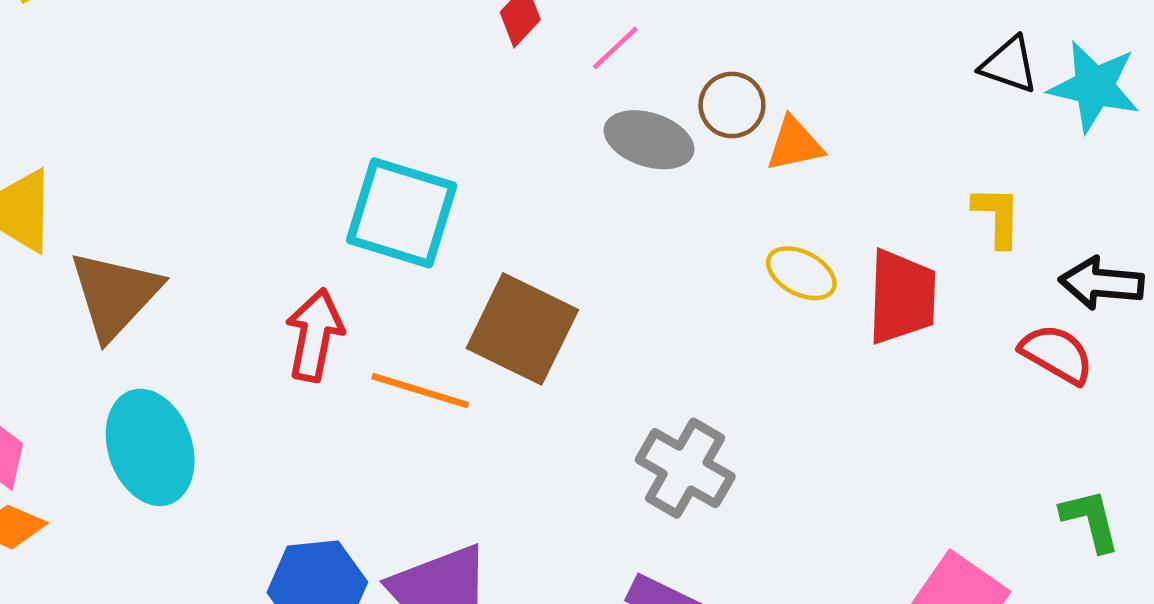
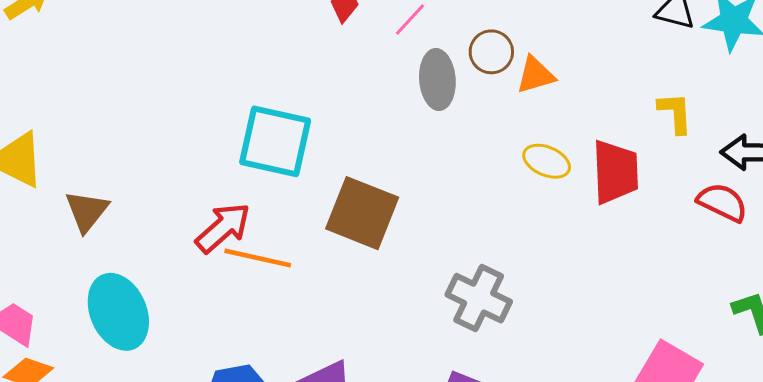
gray ellipse: (649, 140) -> (437, 79), turned 72
brown triangle: (115, 295) -> (87, 211), size x0.7
red arrow: (315, 335) -> (223, 228), turned 42
orange line: (420, 391) -> (258, 258), moved

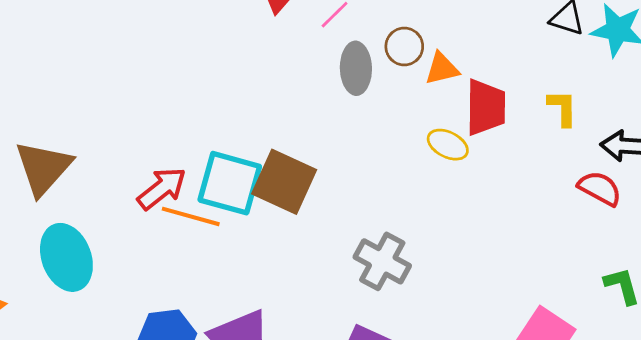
cyan square: (275, 141) -> (230, 183), moved
red trapezoid: (615, 172) -> (486, 107), moved
brown triangle: (87, 211) -> (43, 168), size x1.5

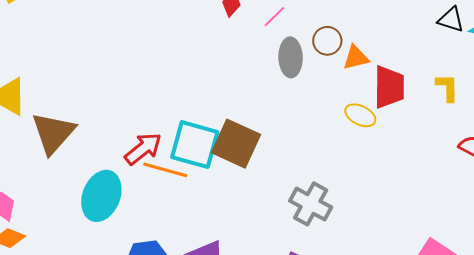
cyan ellipse: (66, 257) -> (101, 196), moved, turned 42

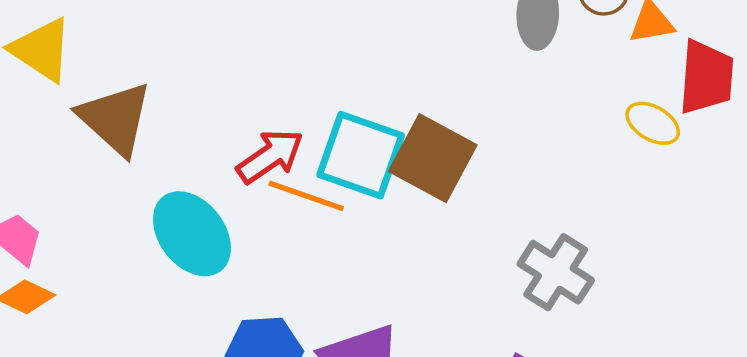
brown triangle: (53, 133) -> (115, 118), turned -33
cyan ellipse: (101, 196) -> (192, 234), turned -63

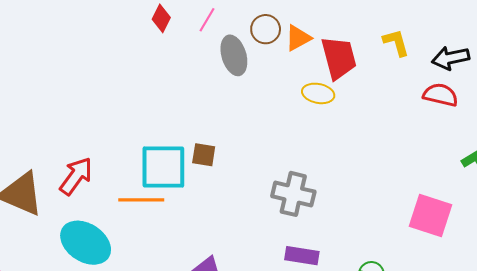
red arrow: (270, 156) -> (76, 176), moved
brown square: (433, 158) -> (204, 155), size x0.5

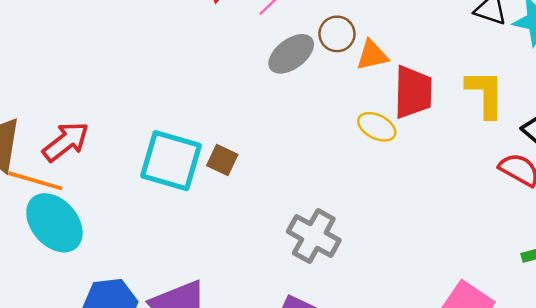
yellow L-shape: (396, 43) -> (485, 94), size x1.4
gray ellipse: (234, 55) -> (291, 54), turned 54
orange line: (141, 200) -> (35, 181), moved

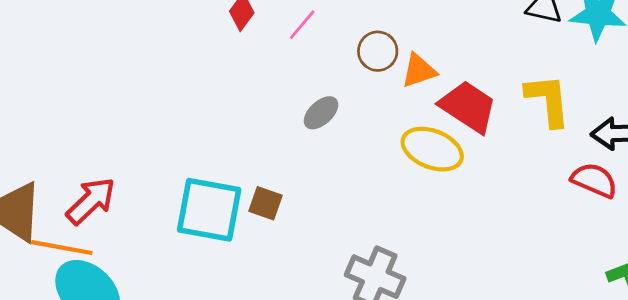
gray ellipse: (291, 54) -> (321, 113), moved, size x0.7
red trapezoid: (413, 92) -> (468, 107), turned -52
yellow ellipse: (377, 127) -> (432, 149), size x1.4

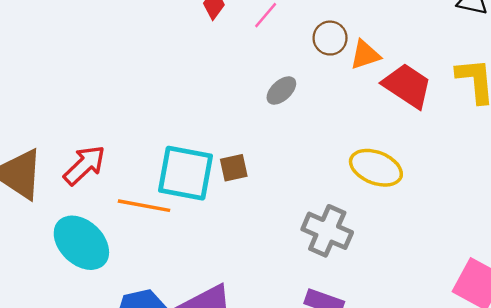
yellow ellipse: (432, 149) -> (376, 168), moved
brown square: (266, 203) -> (234, 168), turned -32
orange line: (62, 248) -> (144, 206), moved

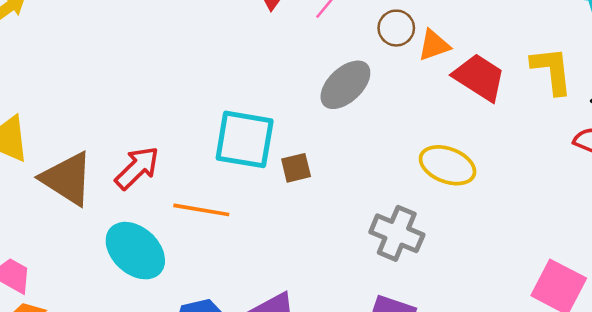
gray ellipse: (281, 90) -> (345, 85), size x1.6
cyan square: (185, 173) -> (245, 139), moved

